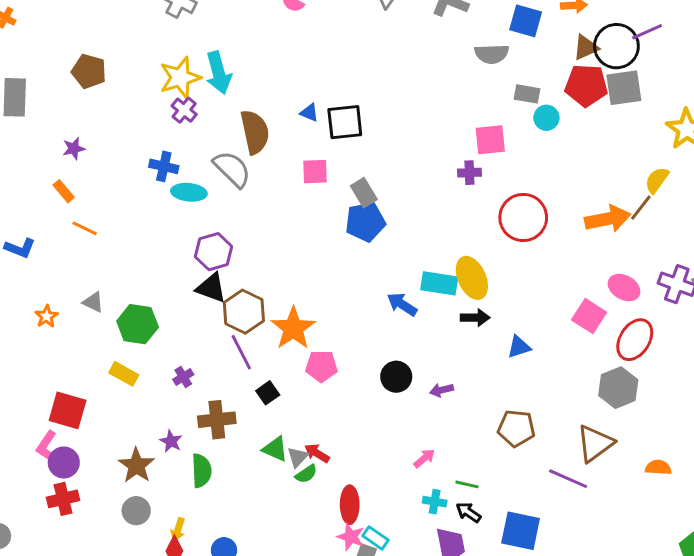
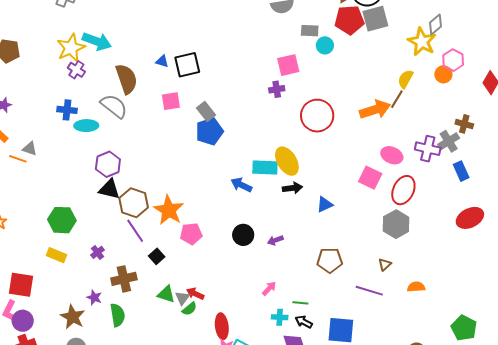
cyan arrow: (219, 73) -> (97, 41), turned -48
gray triangle: (93, 302) -> (30, 149), moved
brown triangle: (595, 444) -> (385, 264), size x0.5
orange semicircle: (658, 467) -> (416, 287), moved

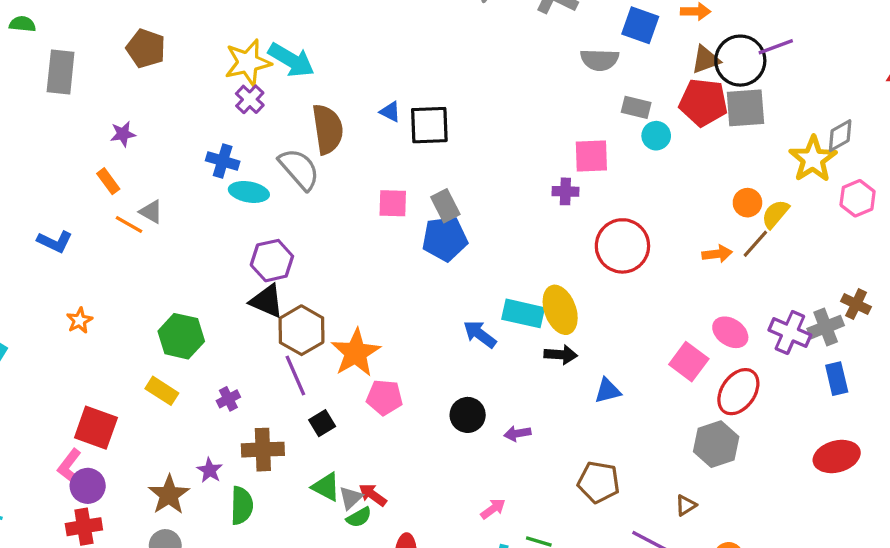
orange circle: (443, 74) -> (747, 203), moved
pink square: (171, 101) -> (393, 203), moved
orange arrow: (375, 110) -> (717, 254), size x0.6

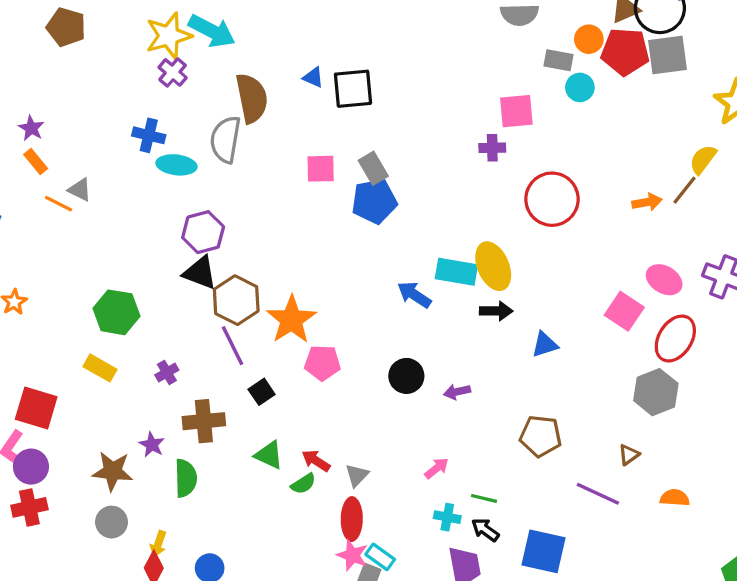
purple star: (123, 134) -> (31, 128), moved, turned -30
gray semicircle: (299, 169) -> (225, 139), turned -126
orange circle: (747, 203) -> (589, 39), moved
brown star: (169, 495) -> (113, 471), turned -30
gray triangle: (351, 498) -> (357, 475), moved

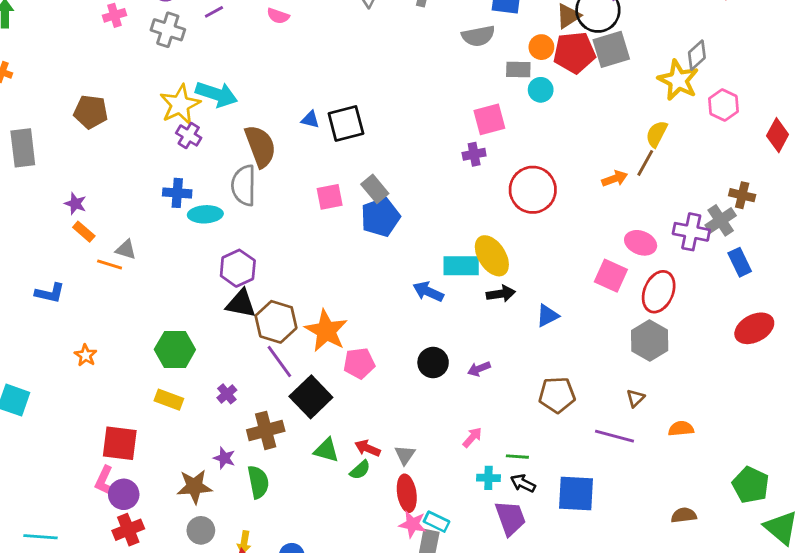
black square: (262, 392) -> (311, 397), size x1.8

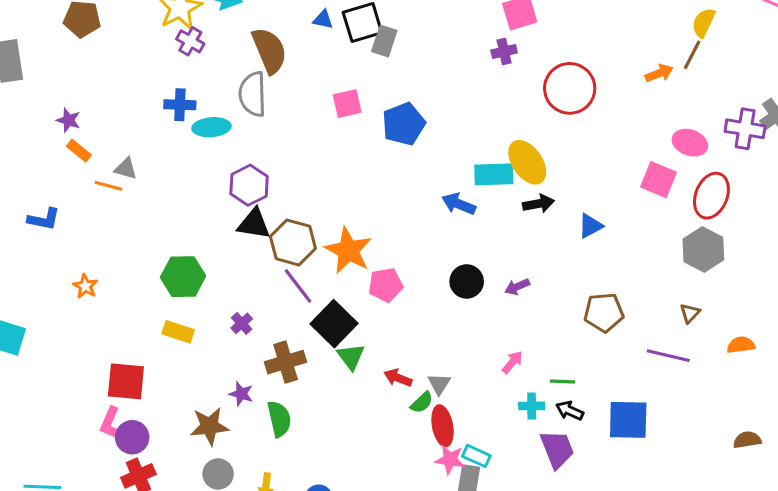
gray rectangle: (375, 189) -> (384, 41), moved, turned 60
green triangle: (326, 450) -> (351, 357), moved, turned 40
green semicircle: (360, 470) -> (422, 402), moved

